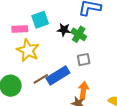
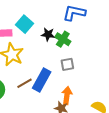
cyan square: (40, 20) -> (25, 24), turned -30
blue rectangle: (58, 76) -> (42, 80), turned -30

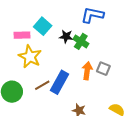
gray square: (67, 64) -> (103, 69), moved, turned 32
orange arrow: (67, 95) -> (87, 71), moved

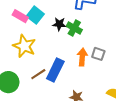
pink rectangle: (22, 35) -> (20, 16), moved, turned 35

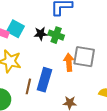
gray square: (98, 54) -> (84, 57), size x1.6
brown line: (38, 74) -> (28, 86), turned -35

